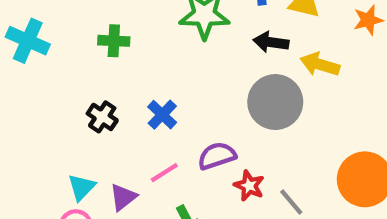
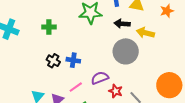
blue cross: (162, 115) -> (73, 60), turned -32
black cross: (102, 117) -> (53, 61), moved

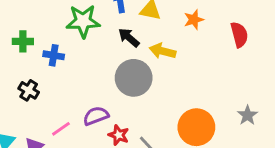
black arrow: (122, 24) -> (129, 38), turned 35
blue cross: (73, 60) -> (54, 55), moved

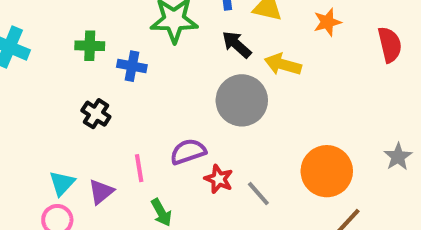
pink line: (61, 129) -> (139, 168), turned -66

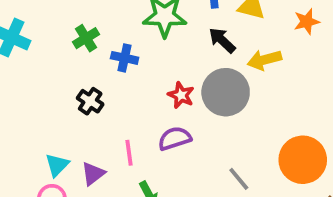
green cross: (90, 46) -> (86, 38), turned -35
yellow arrow: (283, 64) -> (264, 60), turned -32
red star: (219, 179) -> (181, 95), moved

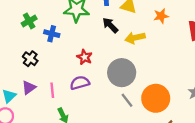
gray circle: (226, 92) -> (122, 73), moved
purple triangle: (93, 174) -> (29, 88), moved
gray line: (239, 179) -> (127, 100), moved

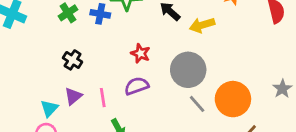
blue cross: (52, 34) -> (100, 14), moved

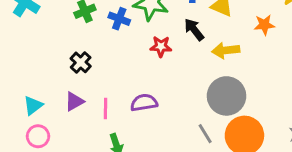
red star: (140, 53) -> (161, 46), moved, turned -30
gray circle: (188, 70) -> (227, 96), moved
cyan triangle: (49, 108) -> (33, 105), moved

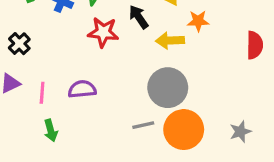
orange star: (264, 25) -> (198, 21), moved
red star: (161, 46) -> (103, 32), size x1.4
gray line: (205, 134) -> (143, 125), turned -75

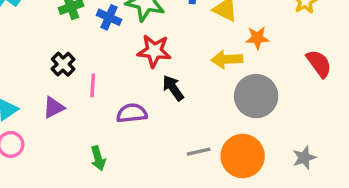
black arrow: (139, 17) -> (173, 88), moved
red semicircle: (255, 45) -> (319, 64), turned -36
gray circle: (168, 88) -> (256, 96), moved
pink line: (42, 93) -> (93, 85), moved

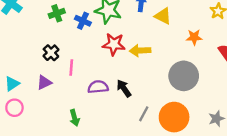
orange star: (257, 38) -> (194, 37), moved
yellow arrow: (227, 59) -> (140, 51), moved
black arrow: (173, 88) -> (124, 88), moved
gray line: (199, 152) -> (144, 114), turned -49

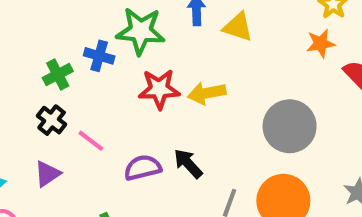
green cross: (57, 13) -> (58, 75), moved
orange star: (194, 37) -> (321, 43), moved
pink line: (71, 68) -> (91, 141), turned -49

